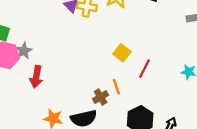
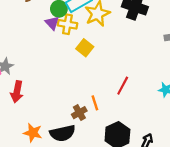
yellow square: (122, 53) -> (85, 48), moved

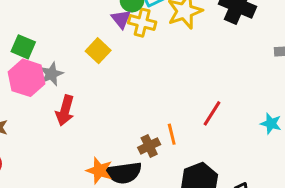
yellow square: (85, 48) -> (98, 51), moved
orange star: (33, 133) -> (99, 170), moved

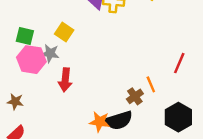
yellow square: (98, 51) -> (64, 32), moved
gray star: (51, 74) -> (50, 53), turned -30

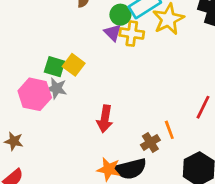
green square: (25, 36) -> (55, 67), moved
red arrow: (65, 80) -> (105, 119), moved

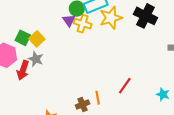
gray star: (56, 88) -> (36, 59), moved
red arrow: (105, 119) -> (23, 70), moved

